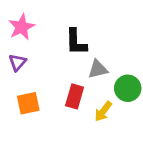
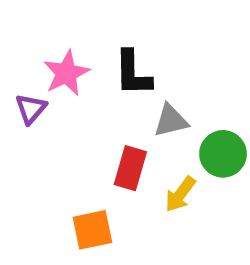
pink star: (21, 27) -> (66, 73), moved
orange square: (28, 103) -> (92, 230), moved

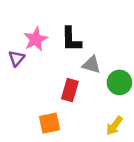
gray triangle: (171, 121) -> (92, 65), turned 30
yellow arrow: (180, 194) -> (114, 126), moved

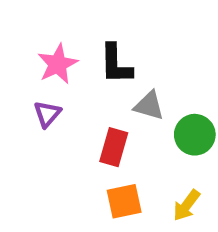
purple triangle: (17, 58) -> (47, 114), moved
orange square: (50, 123) -> (124, 201), moved

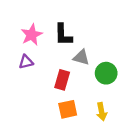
purple triangle: (47, 114) -> (26, 62), turned 35
yellow arrow: (186, 205) -> (102, 112), turned -48

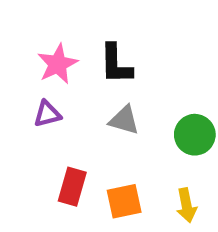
gray triangle: (81, 57) -> (124, 120), moved
red rectangle: (62, 80) -> (72, 187), moved

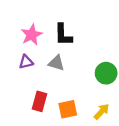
gray triangle: (124, 120) -> (56, 63), moved
yellow arrow: (186, 205) -> (102, 112), turned -126

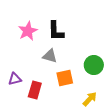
purple triangle: (26, 62) -> (15, 79), moved
orange square: (68, 109) -> (65, 78), moved

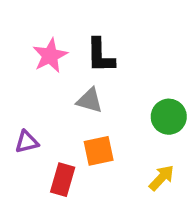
orange square: (65, 78) -> (99, 151), moved
red rectangle: (35, 90) -> (63, 180), moved

